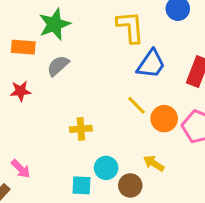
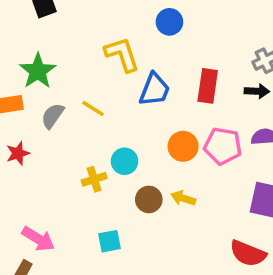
yellow line: (136, 105) -> (93, 108), moved
cyan circle: (106, 168) -> (125, 161), moved
pink arrow: (21, 169) -> (38, 239), size x1.4
brown circle: (130, 185) -> (149, 199), moved

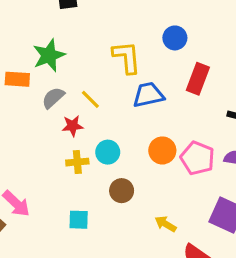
red rectangle: (208, 86) -> (198, 79), moved
blue trapezoid: (155, 90) -> (148, 95), turned -136
red star: (18, 153) -> (73, 126), moved
yellow arrow: (183, 198) -> (166, 224), moved

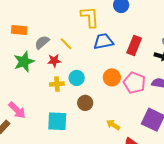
green star: (49, 55) -> (24, 62), moved
red rectangle: (198, 79) -> (134, 45), moved
cyan square: (79, 220) -> (57, 121), size x1.5

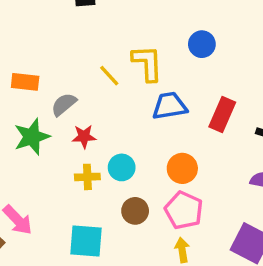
yellow line: (66, 44) -> (109, 76), moved
pink pentagon: (134, 83) -> (184, 210), moved
yellow arrow: (113, 125) -> (182, 250), turned 48

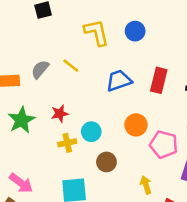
yellow L-shape: (147, 63) -> (97, 33), moved
gray semicircle: (64, 104) -> (40, 69), moved
pink pentagon: (184, 210) -> (164, 144), moved

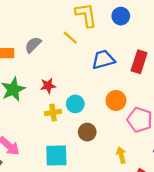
yellow line: (71, 66) -> (70, 38), moved

